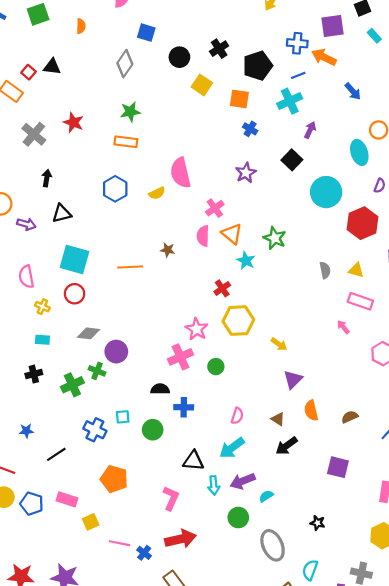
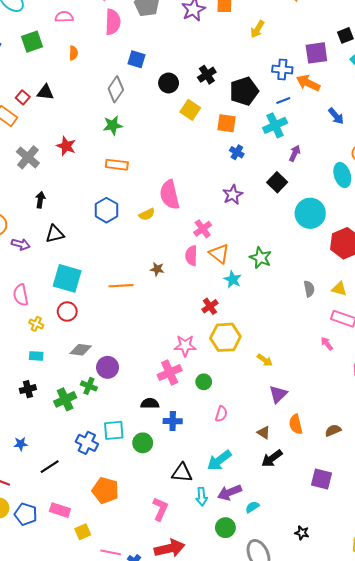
green star: (130, 112) -> (113, 125), moved
pink star: (197, 329) -> (185, 346), turned -30
pink semicircle: (237, 416) -> (221, 414), moved
cyan square: (123, 417) -> (114, 430), size x1.5

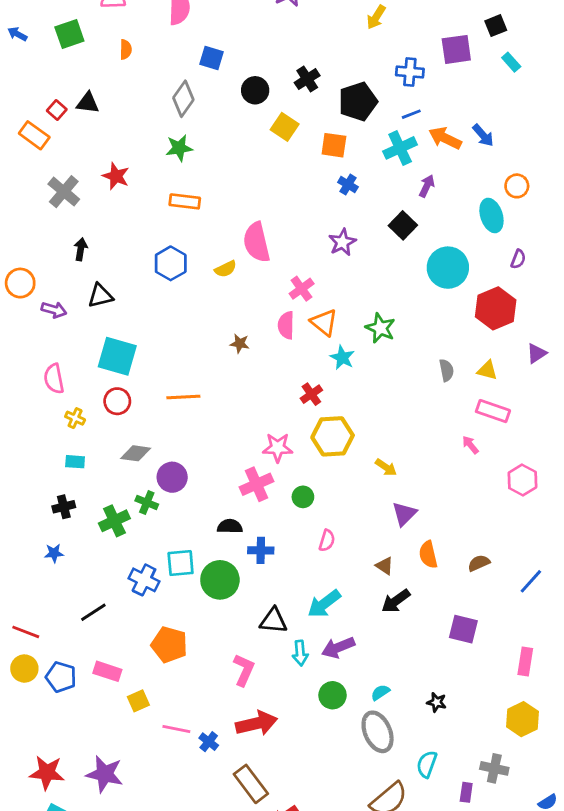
orange arrow: (308, 83) -> (445, 138), moved
orange line: (121, 286) -> (183, 397), moved
green circle: (143, 443) -> (220, 580), size x1.4
blue star: (21, 444) -> (54, 553), moved
cyan semicircle: (252, 507) -> (380, 692), moved

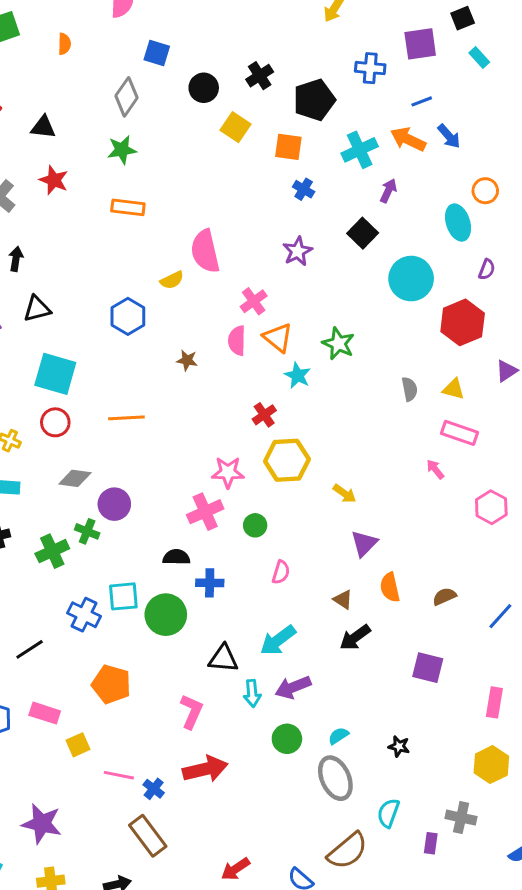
black triangle: (88, 103) -> (43, 127), moved
blue line: (411, 114) -> (422, 101), moved
blue hexagon: (171, 263) -> (128, 316), moved
brown rectangle: (251, 784) -> (148, 836), moved

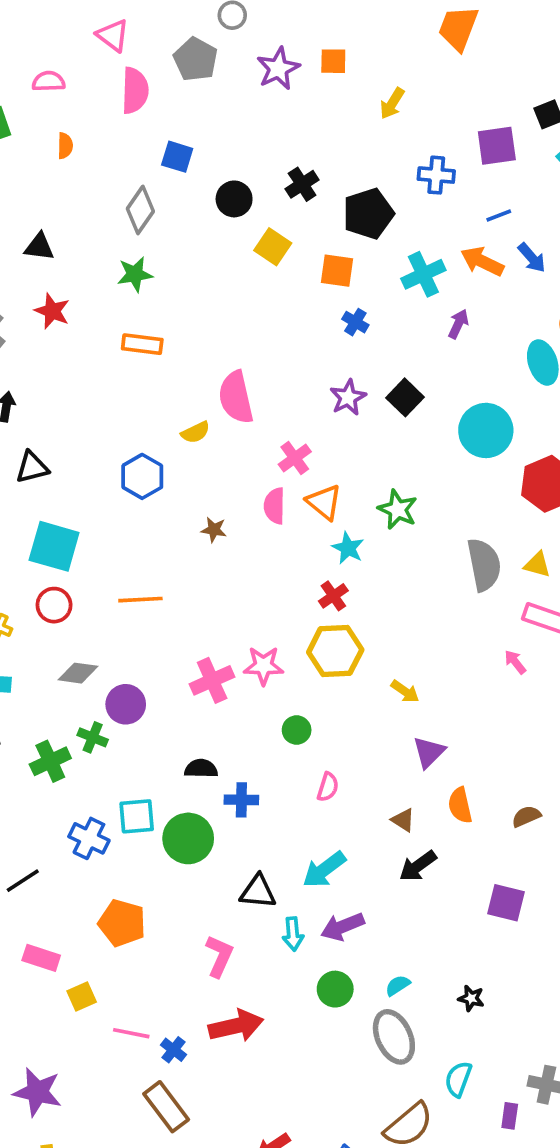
black square: (363, 233) -> (405, 397), moved
gray semicircle: (410, 389) -> (484, 565), size x1.8
red cross: (264, 415) -> (333, 596), moved
pink cross: (205, 512) -> (212, 680), moved

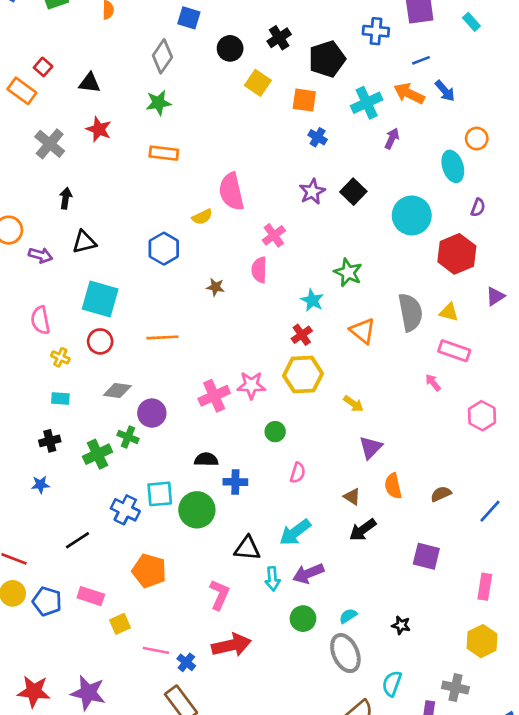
orange triangle: (324, 502) -> (363, 331), moved

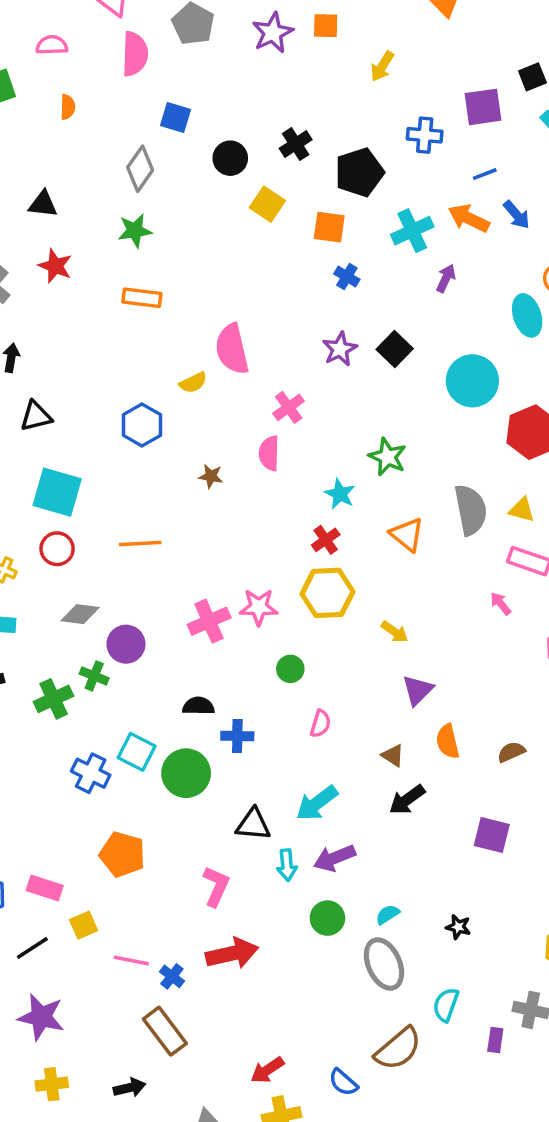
cyan square: (160, 494) -> (137, 752), turned 32
black line: (78, 540) -> (32, 948), moved

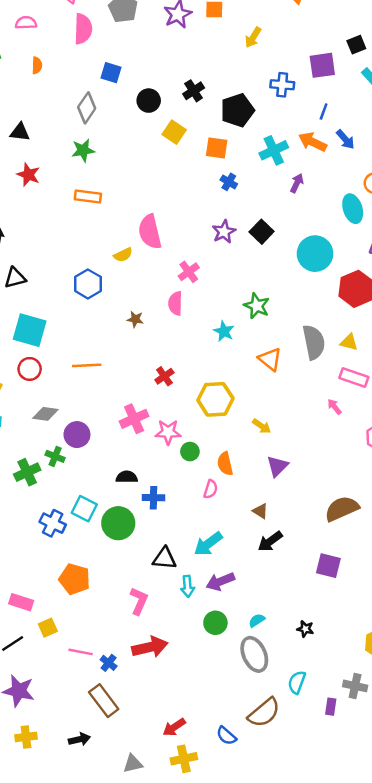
blue line: (485, 174) -> (324, 111), turned -49
red cross: (326, 540) -> (164, 376), moved
pink star: (259, 607) -> (168, 432), moved
orange semicircle: (448, 741) -> (225, 464), moved
brown semicircle: (511, 752) -> (342, 509), size x1.8

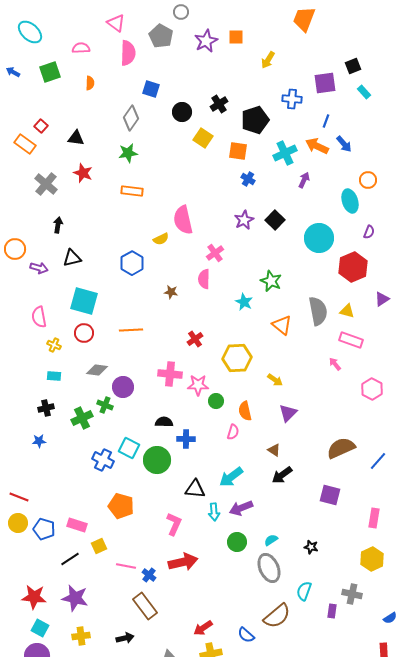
pink cross: (134, 419) -> (170, 374), turned 30

